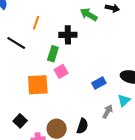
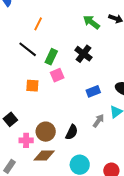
black cross: (68, 35) -> (83, 54), moved, turned 30
black line: (16, 43) -> (28, 49), moved
orange square: (38, 85) -> (32, 86), size x0.6

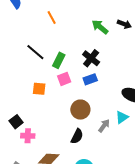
orange line: (38, 24) -> (52, 18), moved, turned -56
blue rectangle: (93, 91) -> (90, 79), moved
brown circle: (46, 132) -> (80, 110), moved
pink cross: (26, 140) -> (28, 136), moved

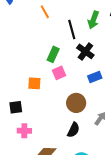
green arrow: (100, 27) -> (93, 20), turned -108
black line: (35, 52) -> (72, 30), moved, turned 36
blue rectangle: (90, 79) -> (95, 77), moved
black square: (16, 122) -> (16, 107), moved, turned 32

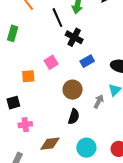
green rectangle: (53, 54) -> (13, 33), moved

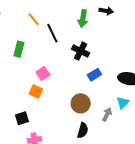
black line: (57, 18) -> (52, 33), moved
pink square: (51, 62) -> (43, 74), moved
orange square: (28, 76) -> (36, 91), turned 32

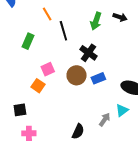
brown circle: (81, 103) -> (77, 75), moved

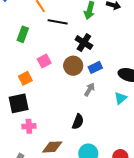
black line: (63, 31) -> (58, 22), turned -60
orange square: (38, 86) -> (25, 78), moved, turned 32
black square: (20, 110) -> (19, 103), size x1.5
gray arrow: (105, 120) -> (89, 90), moved

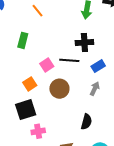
black line: (58, 22) -> (69, 60), moved
black cross: (84, 43) -> (84, 42), turned -30
brown circle: (73, 66) -> (59, 89), moved

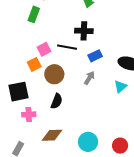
green rectangle: (23, 40) -> (34, 14), moved
orange square: (30, 84) -> (34, 64), moved
black semicircle: (86, 122) -> (57, 101), moved

